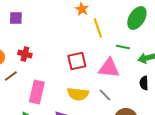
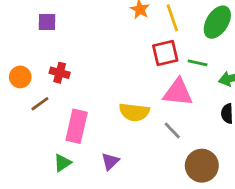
yellow line: (98, 28) -> (172, 18), moved
red square: (77, 61) -> (165, 53), moved
yellow semicircle: (78, 94) -> (134, 112), moved

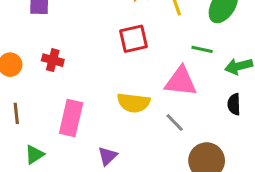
red square: (165, 53) -> (133, 39), moved
brown line: (40, 104) -> (16, 113), moved, turned -60
green triangle: (62, 163) -> (34, 155), moved

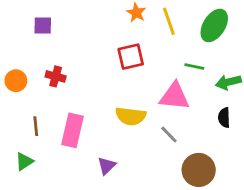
brown line: (16, 113) -> (36, 126), moved
green triangle: (34, 155) -> (24, 161), moved

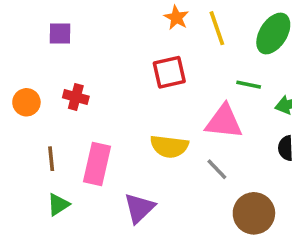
green triangle: (24, 161) -> (58, 205), moved
purple triangle: (107, 166) -> (139, 208), size x1.4

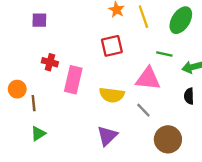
orange circle: (26, 102) -> (17, 89), moved
pink rectangle: (97, 164) -> (73, 80), moved
purple triangle: (139, 208) -> (107, 136), moved

